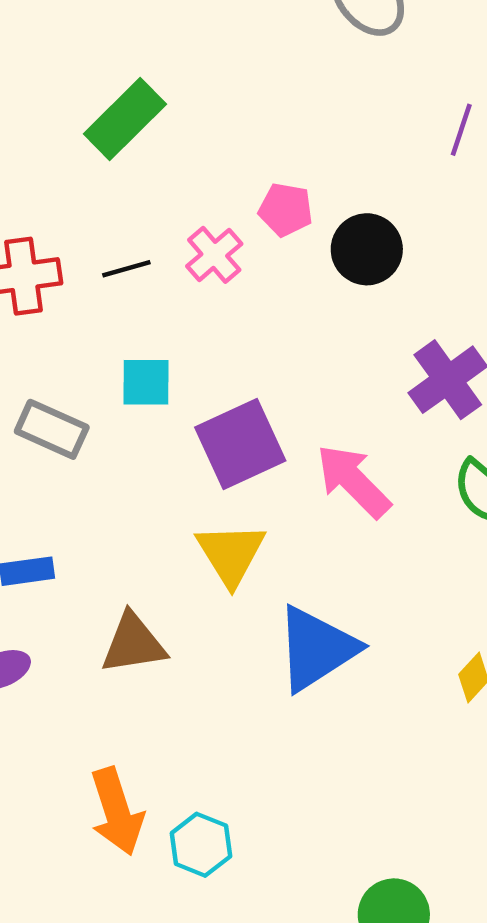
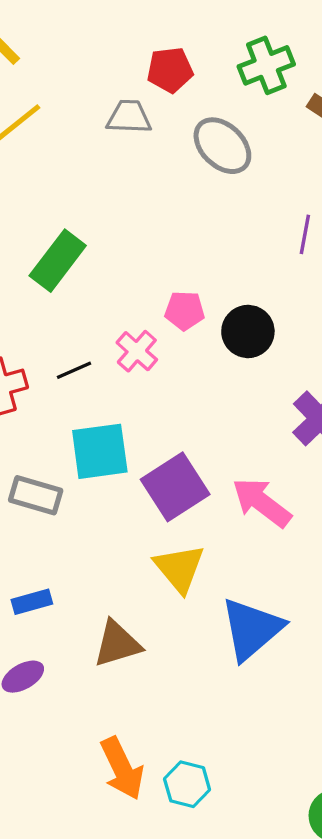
cyan square: (146, 382) -> (100, 451), size x1.5

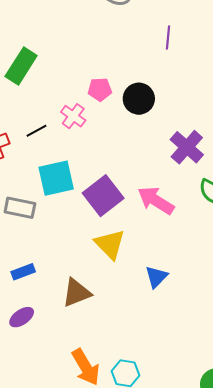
blue triangle: (252, 629) -> (156, 277), size x0.6

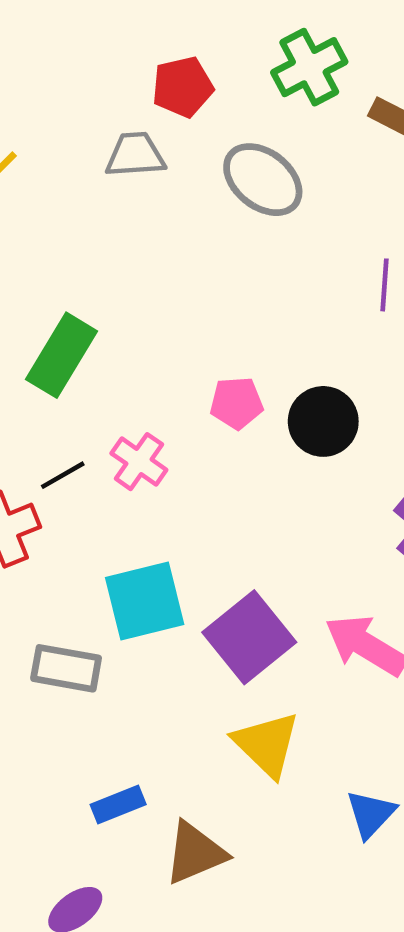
pink cross: (73, 116) -> (139, 462), moved
black line: (36, 131) -> (63, 475), moved
blue rectangle: (23, 272) -> (118, 804), moved

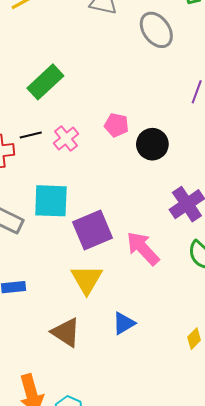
brown triangle: (195, 853) -> (66, 332), moved, turned 40

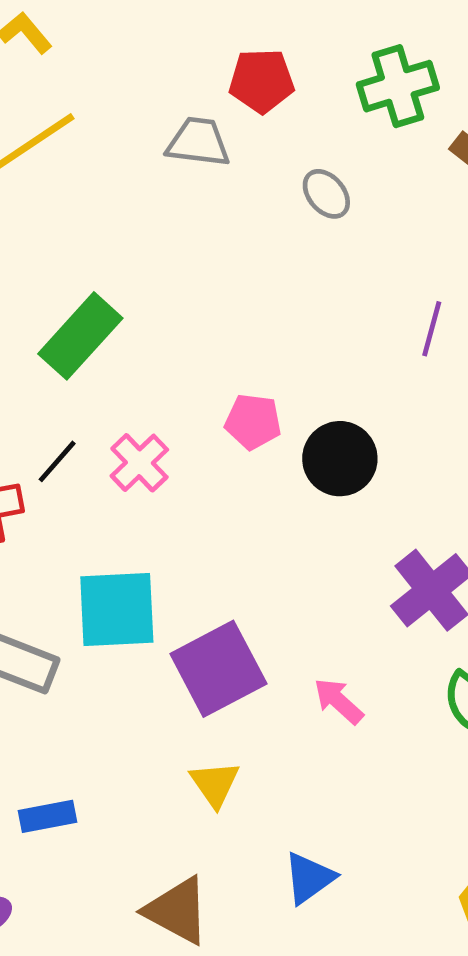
gray ellipse: (156, 30) -> (326, 194), size x0.6
black line: (31, 135) -> (57, 461), turned -30
pink arrow: (143, 248) -> (339, 701), size x0.6
yellow triangle: (87, 279) -> (215, 784), size x0.7

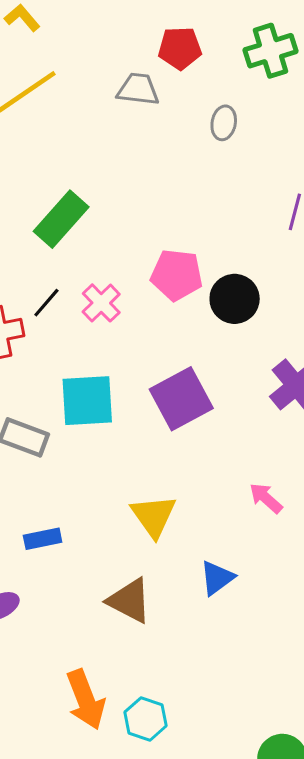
gray ellipse: (326, 194) -> (224, 123), turned 52
pink pentagon: (253, 422) -> (177, 275), size x1.4
purple square: (218, 669) -> (181, 399), moved
pink arrow: (339, 701) -> (266, 498), moved
yellow triangle: (215, 784) -> (154, 516), size x1.4

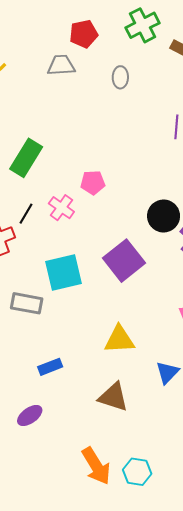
pink pentagon: (177, 275) -> (93, 183), moved, size x0.7
black circle: (235, 299) -> (164, 216), moved
yellow triangle: (154, 516) -> (119, 340), turned -48

